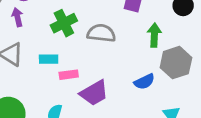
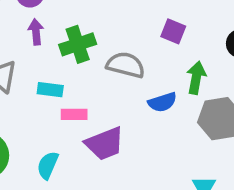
purple arrow: (17, 17) -> (36, 32), moved
blue semicircle: (144, 82) -> (162, 102), moved

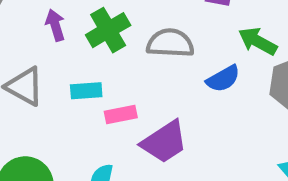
green arrow: (196, 78) -> (258, 41), turned -60

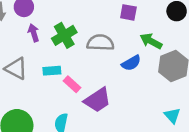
pink rectangle: (121, 114) -> (72, 84), turned 54

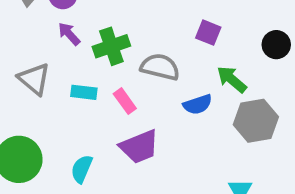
purple arrow: (34, 33) -> (69, 34), turned -36
pink rectangle: (72, 84) -> (125, 101), moved

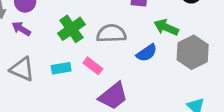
purple arrow: (69, 34) -> (21, 29), moved

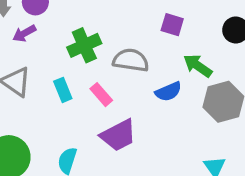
purple arrow: (21, 29) -> (24, 33), turned -72
cyan rectangle: (61, 68) -> (63, 90), turned 66

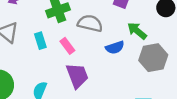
purple trapezoid: (118, 135) -> (77, 76), turned -88

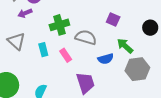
purple trapezoid: (77, 76) -> (85, 83), moved

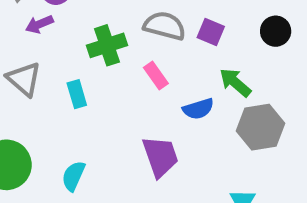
black circle: (150, 28) -> (276, 31), moved
gray semicircle: (86, 37) -> (165, 26), moved
pink rectangle: (66, 55) -> (156, 76), moved

